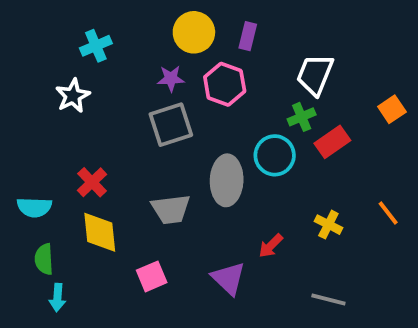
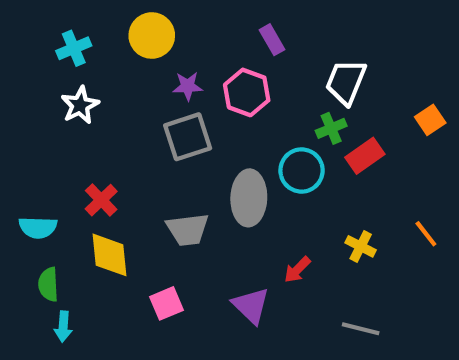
yellow circle: (194, 32) -> (152, 36), moved
purple rectangle: (248, 36) -> (272, 40), turned -44
cyan cross: (96, 46) -> (74, 48), moved

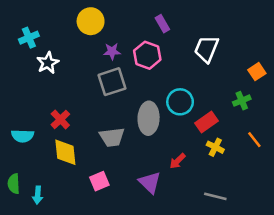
cyan cross: (74, 48) -> (29, 38), moved
green cross: (331, 128) -> (242, 101), moved
red rectangle: (365, 156) -> (206, 122), moved
green semicircle: (48, 284) -> (14, 184), moved

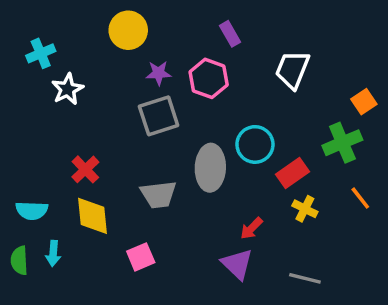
green cross: (242, 101) -> (342, 143), size x1.5
cyan semicircle: (23, 136) -> (32, 211), moved
purple triangle: (150, 182) -> (237, 264), moved
cyan arrow: (38, 195) -> (53, 253), moved

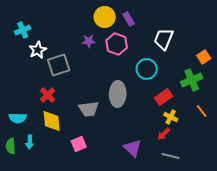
yellow circle: (128, 30) -> (105, 17), moved
gray square: (159, 116) -> (59, 65), moved
cyan circle: (255, 144) -> (147, 69), moved
red arrow: (251, 228) -> (164, 134), moved

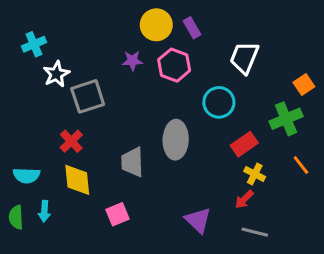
gray trapezoid: (89, 109) -> (132, 162), turned 95

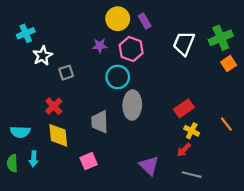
gray square: (88, 96) -> (66, 73), size x0.6
cyan circle: (219, 102) -> (118, 77), moved
green cross: (286, 119) -> (221, 38), moved

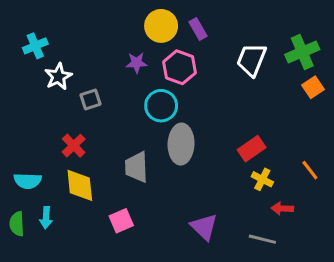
red arrow: (184, 150) -> (282, 208), moved, turned 48

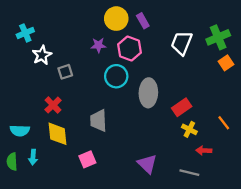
gray ellipse: (181, 144) -> (148, 93), moved

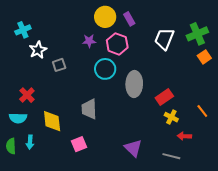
red cross: (53, 105) -> (27, 95), moved

